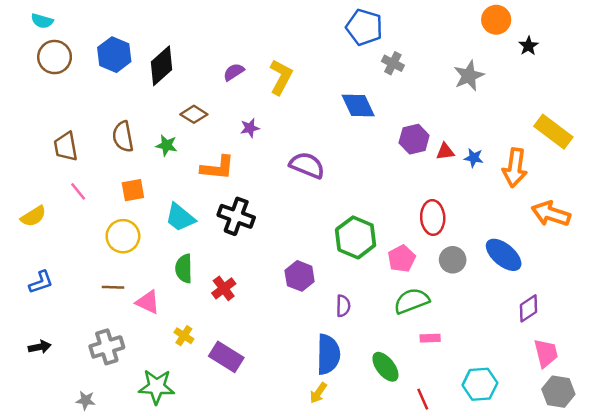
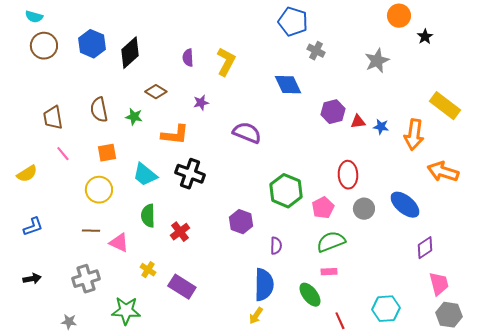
purple semicircle: (234, 72) -> (188, 58), turned -60
pink rectangle: (430, 338) -> (329, 272), moved

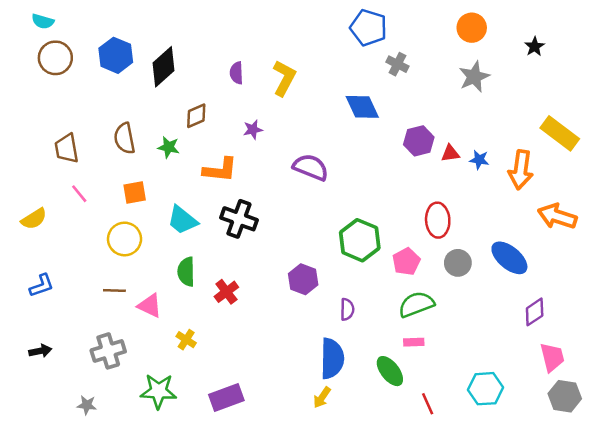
orange circle: (399, 16) -> (472, 28), moved
brown diamond: (156, 92) -> (196, 116), turned -55
purple rectangle: (182, 287) -> (226, 397), moved, turned -52

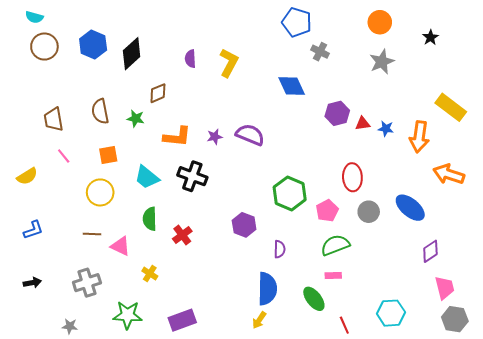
purple star: (253, 130) -> (215, 137), moved

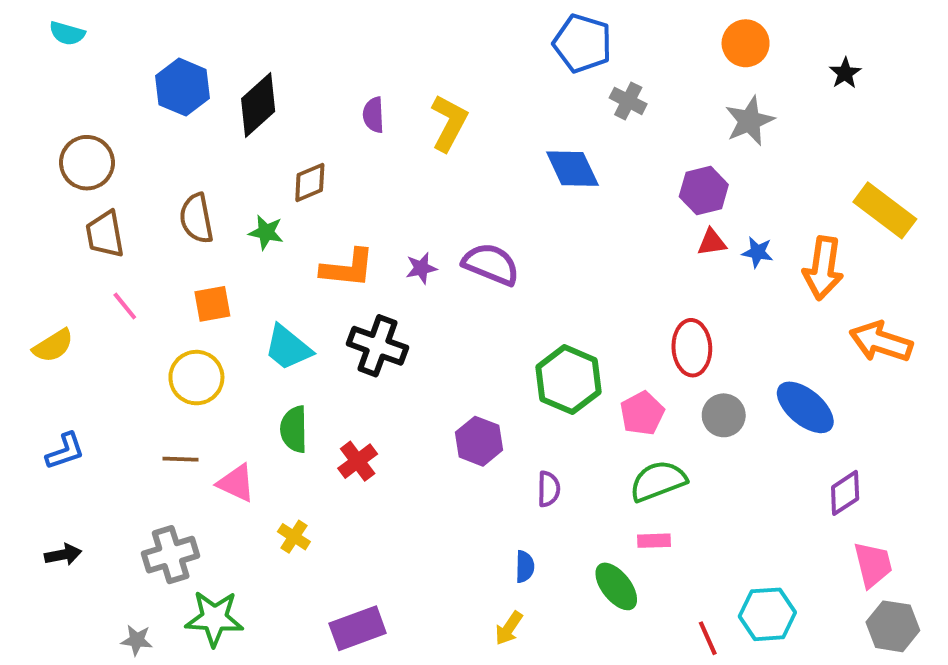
brown circle: (44, 47) -> (87, 163), moved
purple hexagon: (337, 113) -> (704, 191), moved
blue semicircle: (267, 289) -> (525, 567), size x0.5
green star: (128, 315) -> (214, 618), moved
red line: (344, 325) -> (708, 638), moved

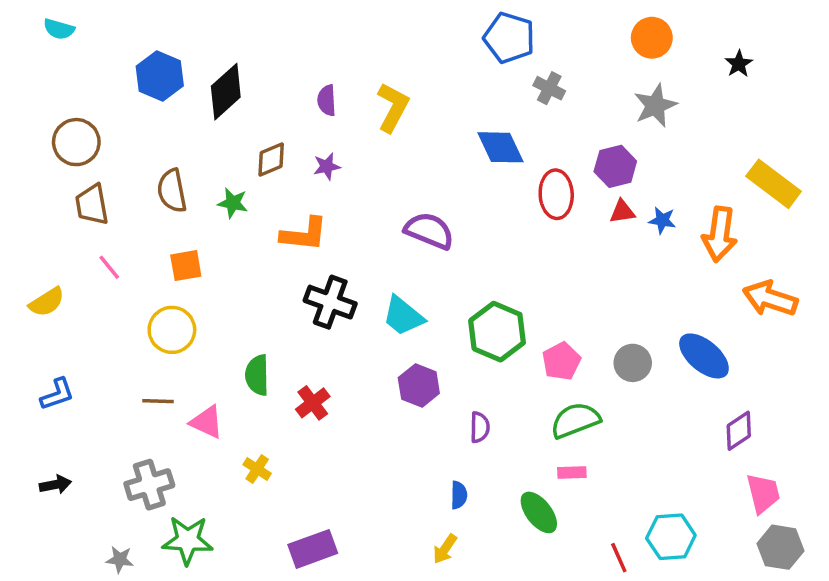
purple star: (421, 268) -> (327, 166), moved
cyan trapezoid: (288, 348) -> (403, 316), moved
red ellipse: (692, 348) -> (556, 194), moved

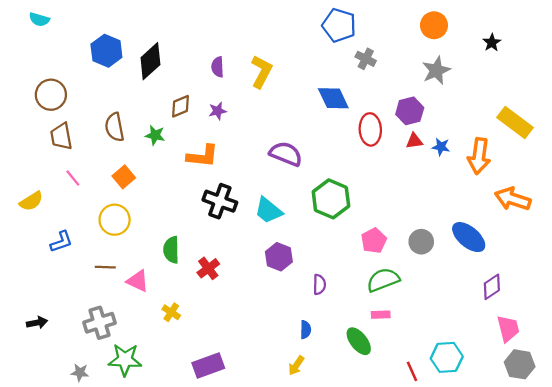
orange square: (186, 266) -> (124, 177), turned -30
green hexagon: (497, 332) -> (331, 199), moved
blue L-shape: (57, 394) -> (61, 242), moved

